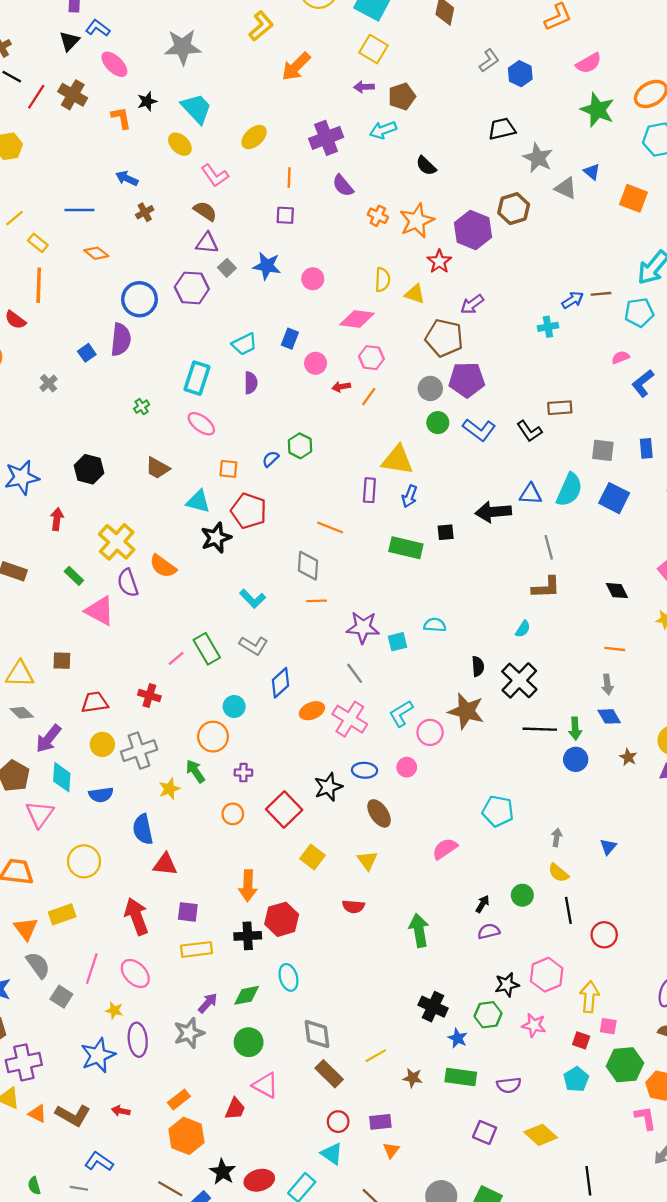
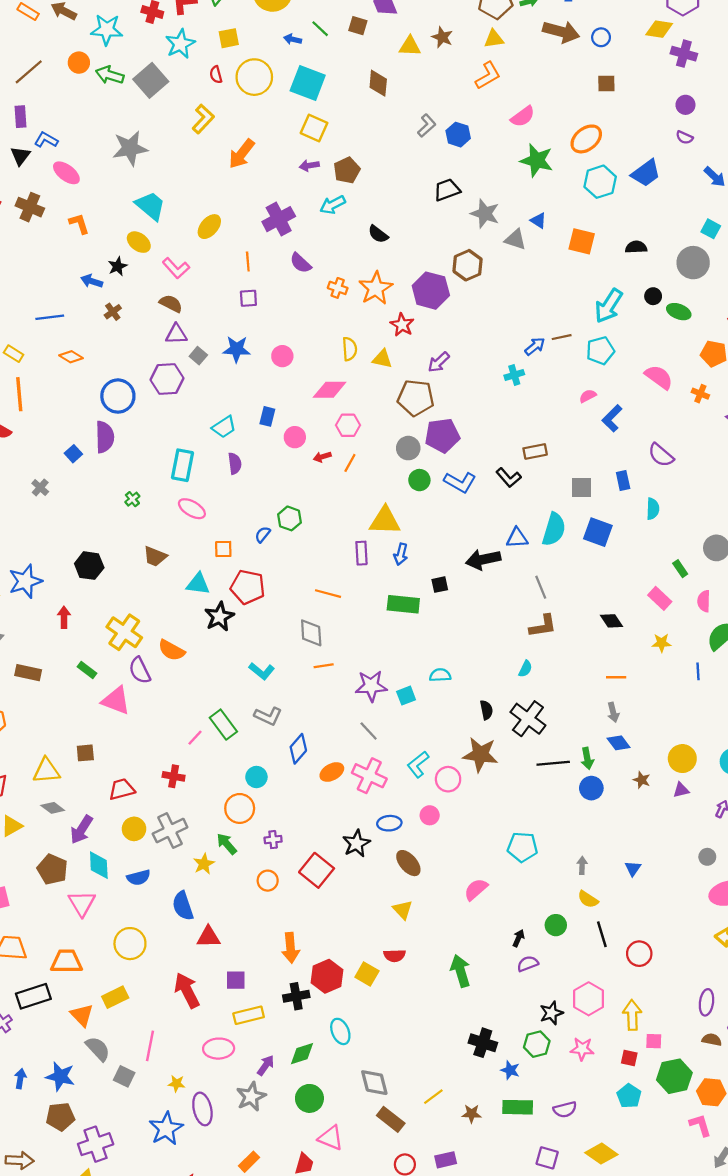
black star: (147, 101) -> (118, 266), moved
yellow square: (312, 857) -> (367, 974), moved
pink ellipse: (135, 973) -> (219, 1049), moved, turned -40

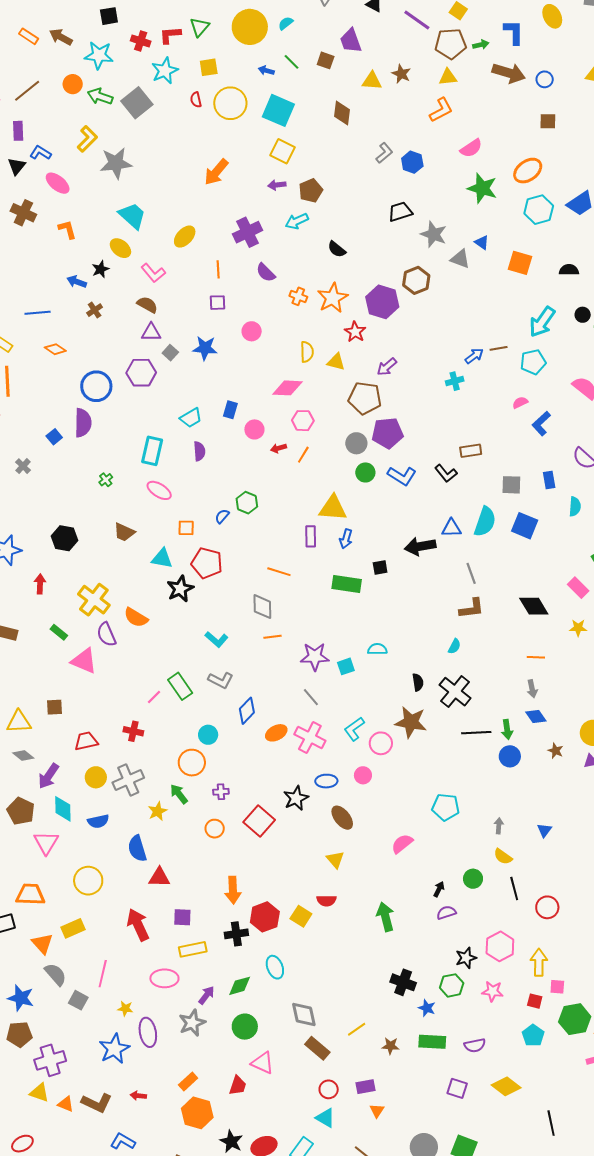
yellow L-shape: (203, 119) -> (87, 139), moved
pink circle: (282, 356) -> (252, 331), moved
black diamond: (611, 621) -> (534, 606), size x1.4

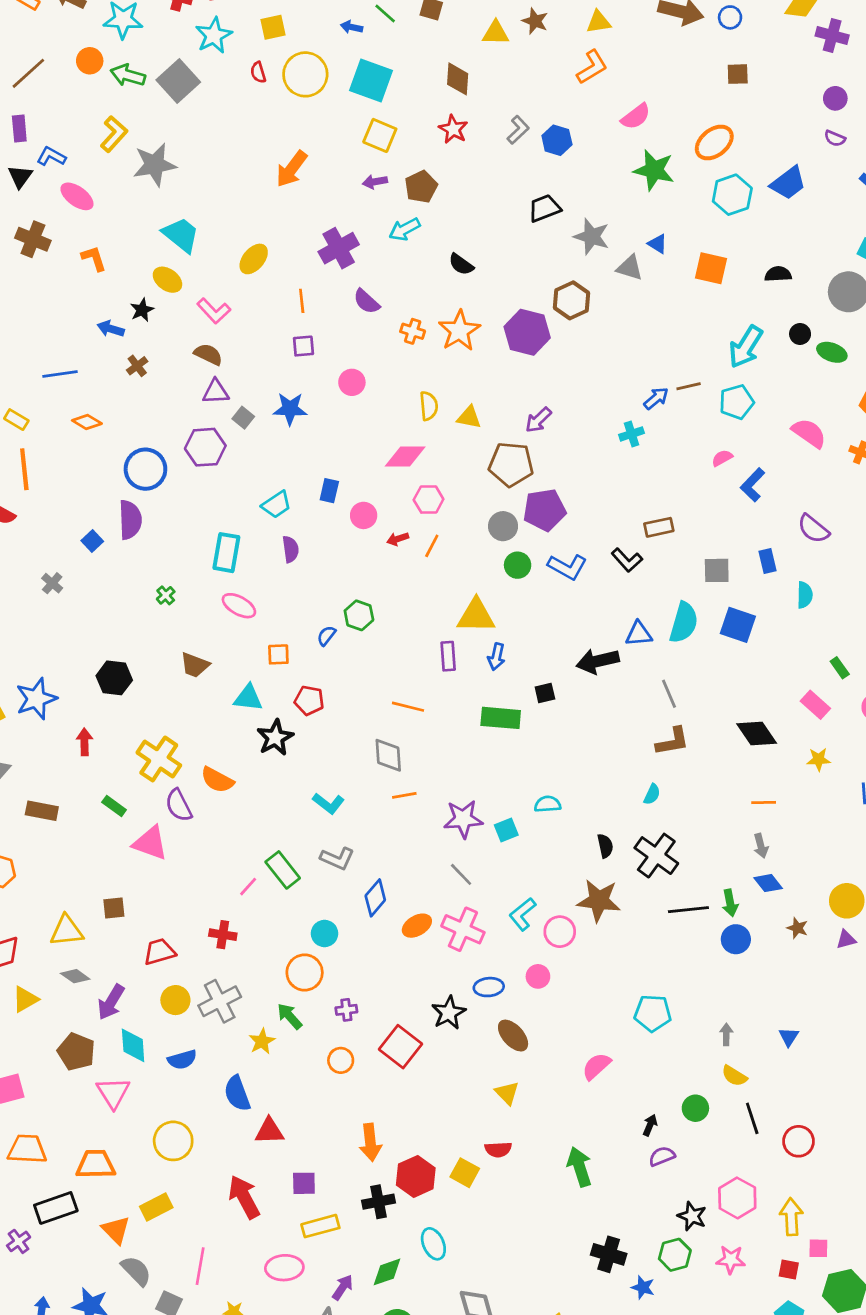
red star: (355, 332) -> (453, 129), moved
red pentagon: (207, 563) -> (309, 700), size x0.7
black star: (466, 958) -> (692, 1216), turned -30

